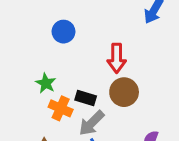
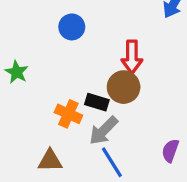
green star: (46, 83) -> (17, 72), moved
brown circle: (124, 92) -> (124, 87), moved

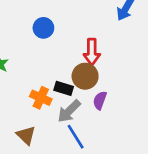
purple semicircle: (170, 151) -> (100, 100), moved
brown triangle: (50, 161) -> (26, 135), turned 45

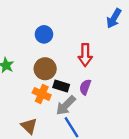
brown circle: (85, 76) -> (45, 69), moved
purple semicircle: (100, 100) -> (85, 87), moved

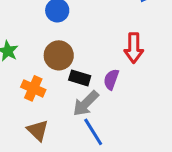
red arrow: (85, 55) -> (134, 48), moved
orange cross: (42, 94) -> (33, 88), moved

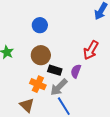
red arrow: (134, 48) -> (91, 50), turned 30
orange cross: (33, 88) -> (38, 84), moved

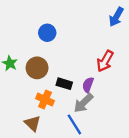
brown circle: (41, 55) -> (37, 68), moved
gray arrow: (59, 87) -> (83, 103), moved

